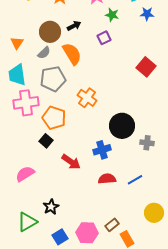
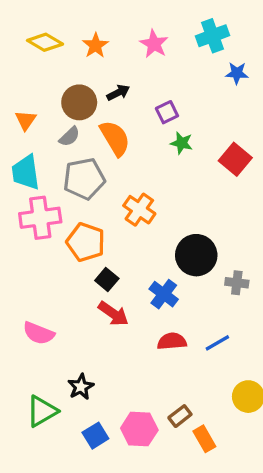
green star: (112, 15) -> (182, 143), moved
black square: (46, 141) -> (107, 280), moved
blue cross: (102, 150) -> (164, 294), turned -36
pink semicircle: (25, 174) -> (39, 333), turned -126

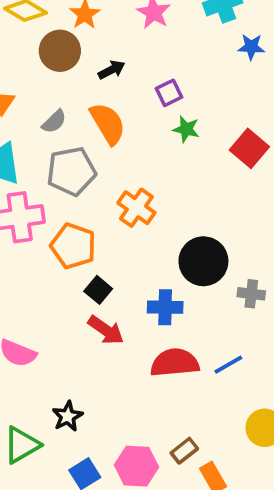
brown circle: (79, 102) -> (60, 51), moved
blue cross: (164, 294) -> (165, 307), turned -36
red semicircle: (172, 341) -> (175, 363), size x1.4

